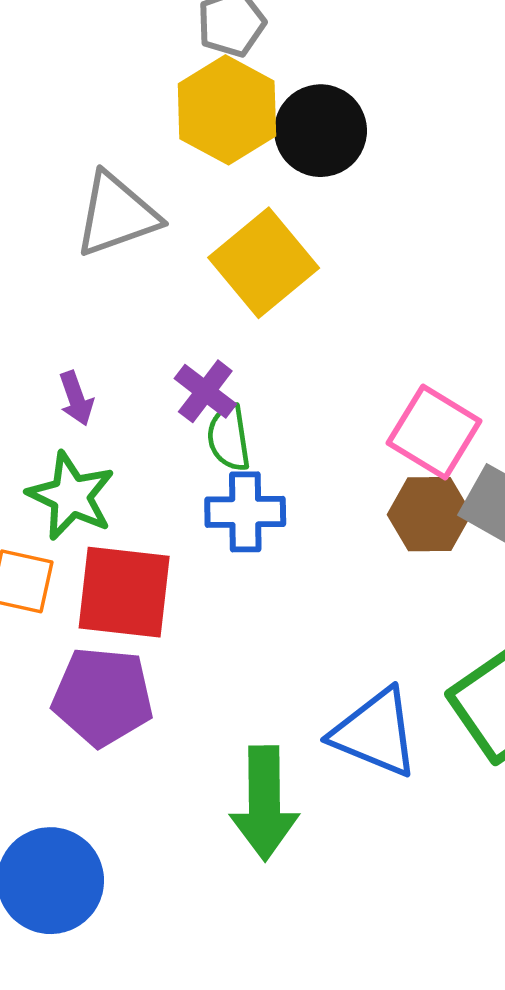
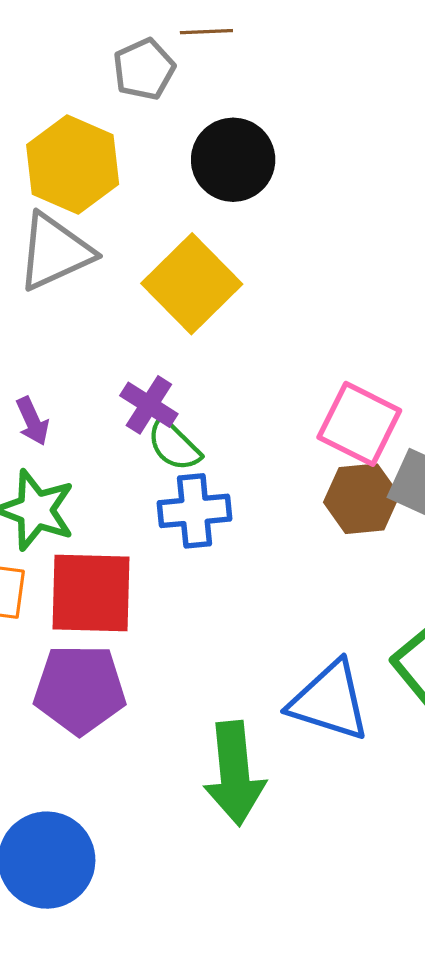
yellow hexagon: (227, 110) -> (73, 165), moved
green semicircle: (229, 438) -> (174, 445), turned -32

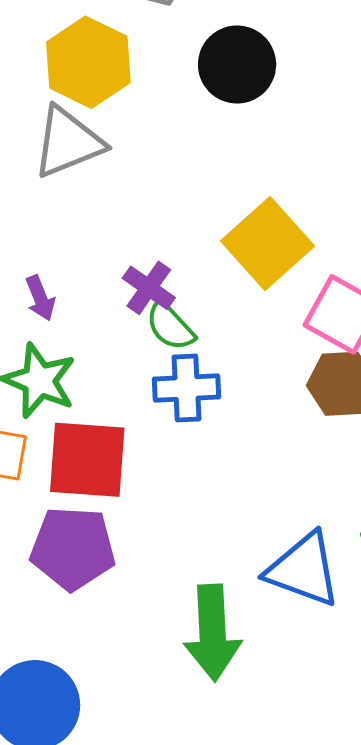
yellow square: (192, 284) -> (267, 244), moved

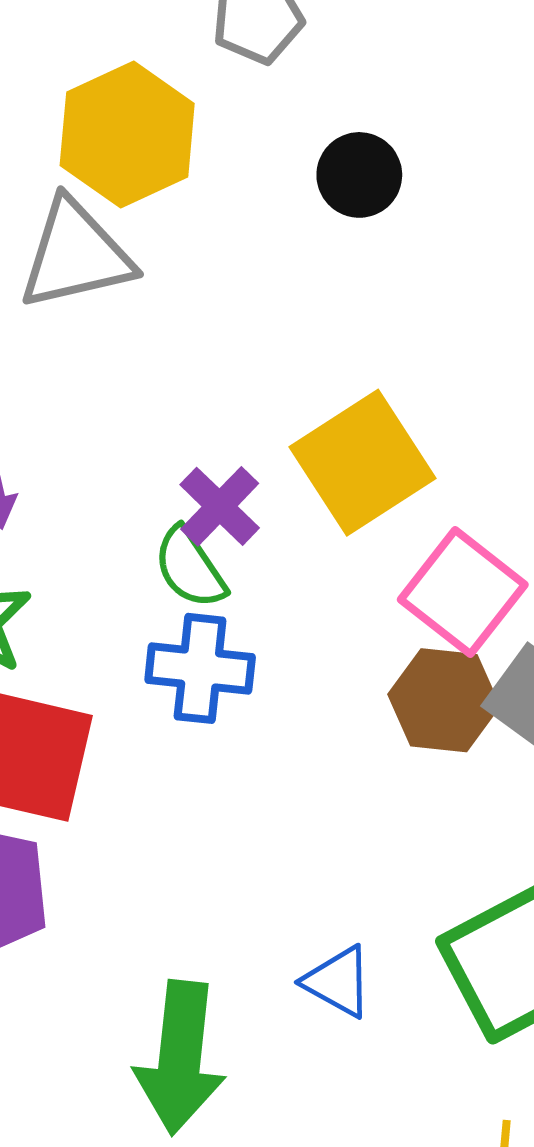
black circle: (237, 65) -> (359, 175), size x0.7
purple cross: (149, 288) -> (220, 506), moved
blue triangle: (303, 570) -> (338, 982), size x0.6

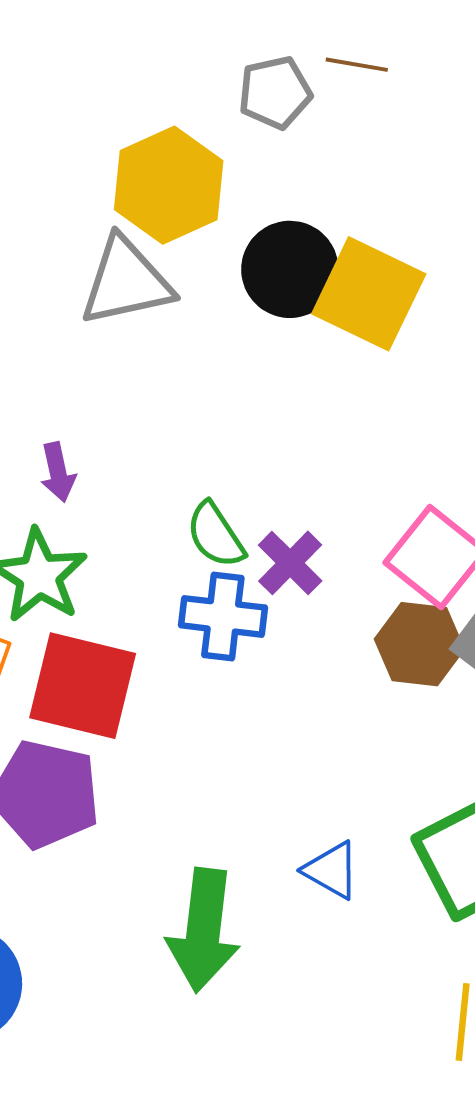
black circle: (359, 175) -> (290, 269), moved, size x1.4
yellow square: (362, 463) -> (369, 294), moved, turned -32
purple cross: (220, 506) -> (290, 563), moved

